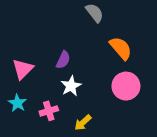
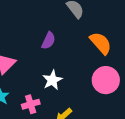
purple semicircle: (63, 60) -> (49, 41), moved

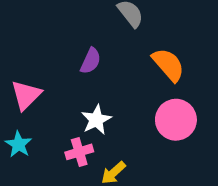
pink cross: (31, 104) -> (79, 152), moved

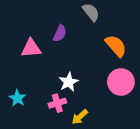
purple semicircle: (91, 61) -> (60, 33), moved
pink triangle: (26, 95) -> (31, 48), moved, turned 40

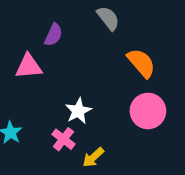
purple semicircle: (60, 33) -> (54, 35), moved
pink cross: (57, 103) -> (63, 139), turned -35

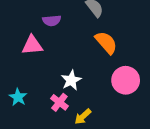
purple semicircle: (54, 35) -> (52, 21), turned 60
orange semicircle: (141, 63) -> (106, 43), moved

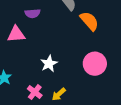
orange semicircle: (106, 43) -> (89, 21), moved
pink cross: (59, 102) -> (35, 92), moved

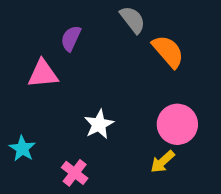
purple semicircle: (33, 13) -> (71, 38), turned 120
yellow arrow: (59, 94) -> (162, 162), moved

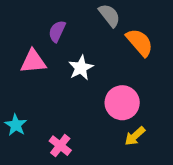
white star: (99, 124) -> (81, 68), moved
pink circle: (177, 124) -> (122, 103), moved

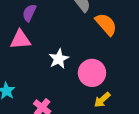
purple semicircle: (57, 31) -> (29, 13), moved
white star: (81, 68) -> (59, 59), moved

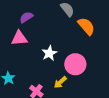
purple semicircle: (29, 13) -> (26, 17), turned 32
yellow arrow: (102, 100) -> (60, 82), moved

